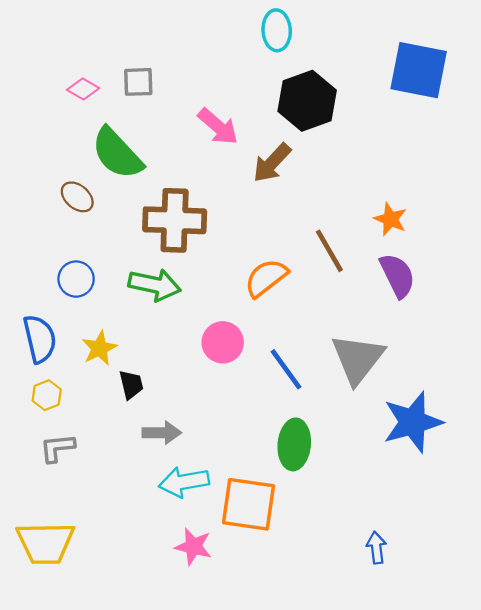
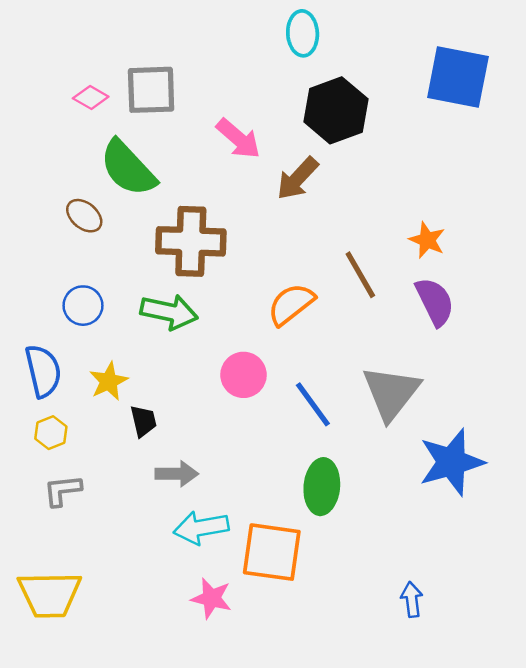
gray square: (138, 82) -> (151, 90), size x1.5

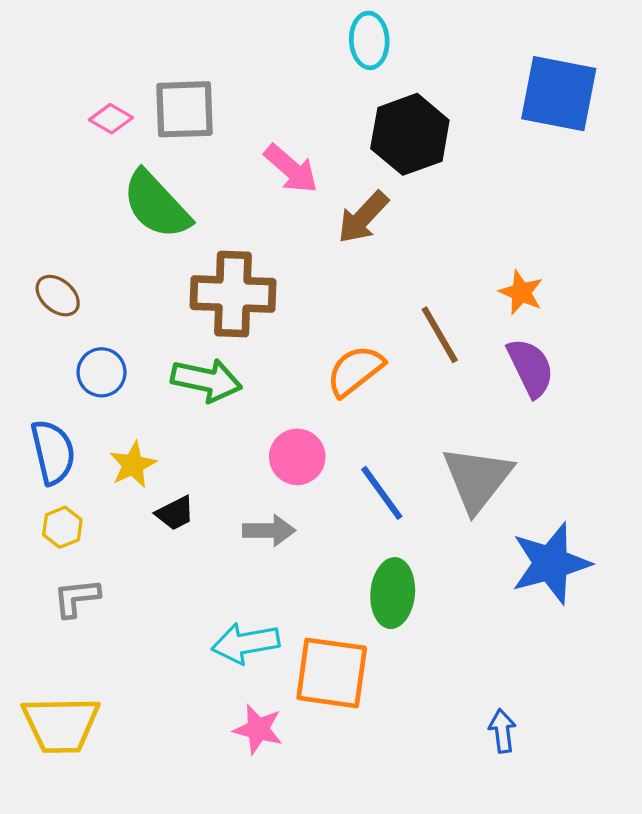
brown ellipse: (84, 216) -> (58, 296), moved
black trapezoid: (143, 421) -> (175, 513), turned 76
gray arrow: (177, 474) -> (269, 530), moved

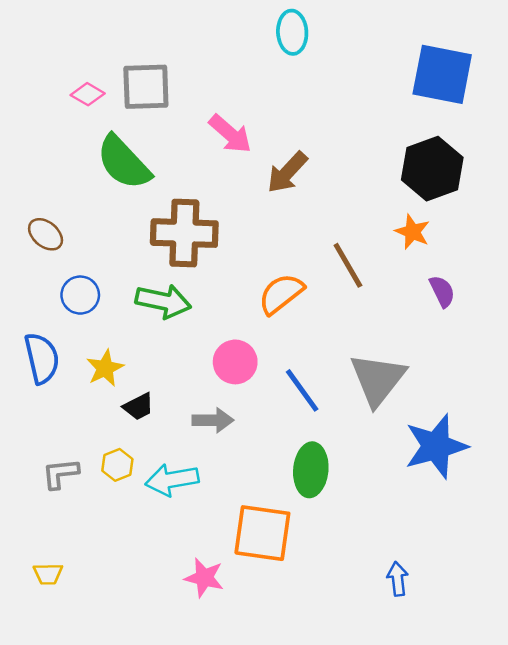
black hexagon: (410, 134) -> (432, 169), moved
purple semicircle: (530, 368) -> (442, 291), moved, size x0.7
yellow hexagon: (62, 527) -> (117, 465), moved
cyan arrow: (246, 643) -> (172, 480), moved
yellow trapezoid: (61, 725) -> (48, 574), size x0.5

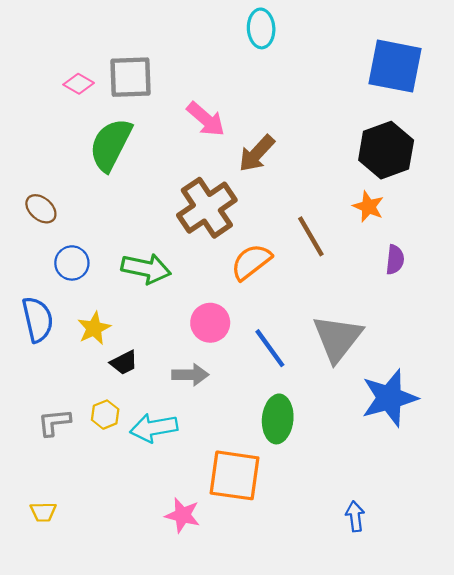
green semicircle: (124, 162) -> (111, 145), turned 70
brown cross: (184, 233) -> (207, 208), moved, turned -36
purple semicircle: (442, 291) -> (395, 260), turned 32

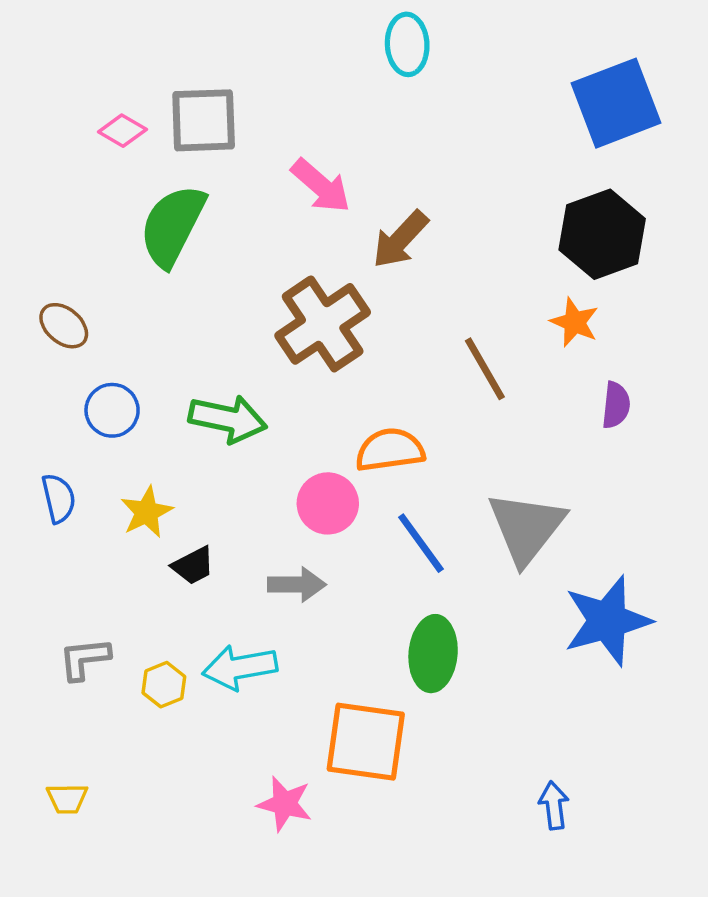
blue square: (395, 66) -> (616, 103), turned -32
orange semicircle: (251, 262) -> (390, 450), moved, turned 30
blue semicircle: (38, 319) -> (59, 498), size x0.7
yellow hexagon: (105, 415) -> (164, 685), moved

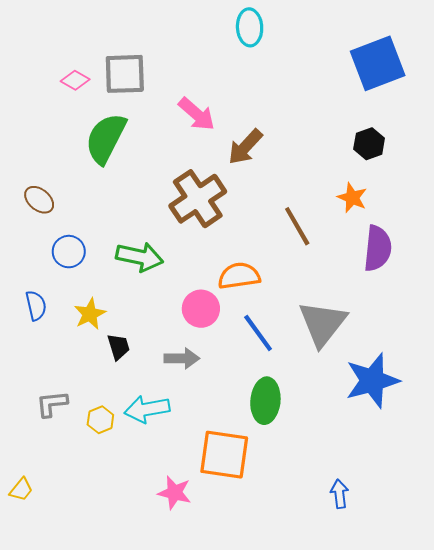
black hexagon: (602, 234) -> (369, 144), size x0.6
purple semicircle: (616, 405) -> (378, 248), size x1.6
black trapezoid: (193, 566) -> (118, 347), turned -80
yellow trapezoid: (67, 799) -> (21, 490), moved, turned -50

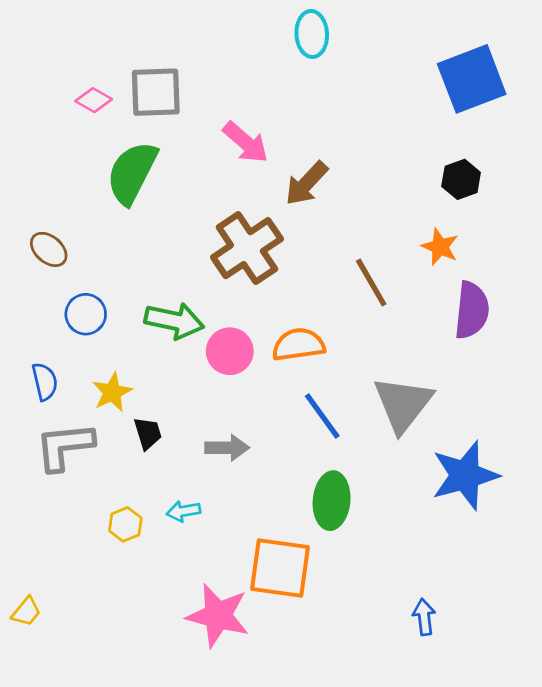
pink circle: (201, 309) -> (230, 351), moved
gray L-shape: (52, 404) -> (65, 446), moved, size x1.5
cyan arrow: (147, 409) -> (184, 511), size x0.6
pink star: (174, 493) -> (218, 616), size x1.5

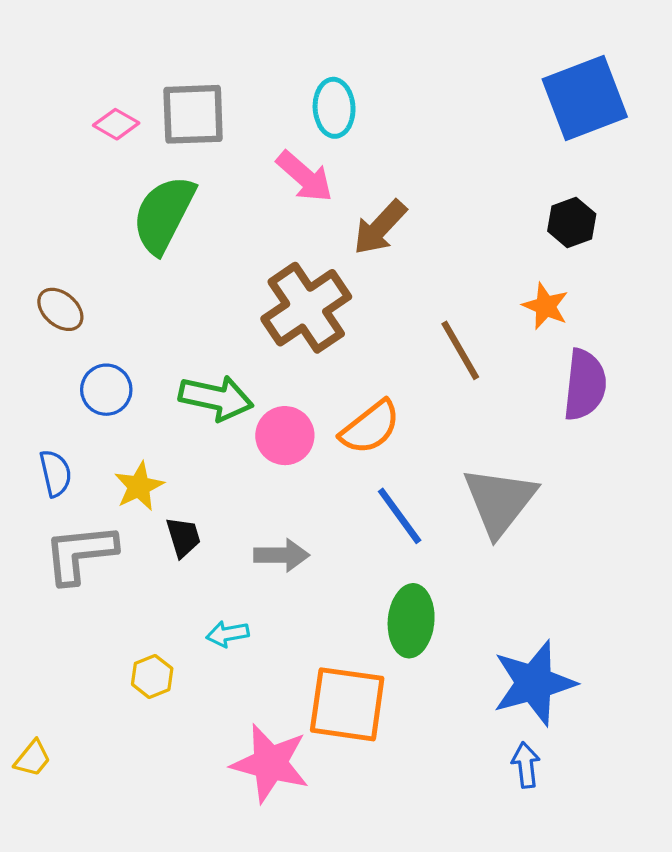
cyan ellipse: (312, 34) -> (334, 108), moved
orange semicircle: (299, 345) -> (370, 427), turned 150
blue star: (465, 475) -> (534, 683), moved
yellow hexagon: (125, 524) -> (152, 676), moved

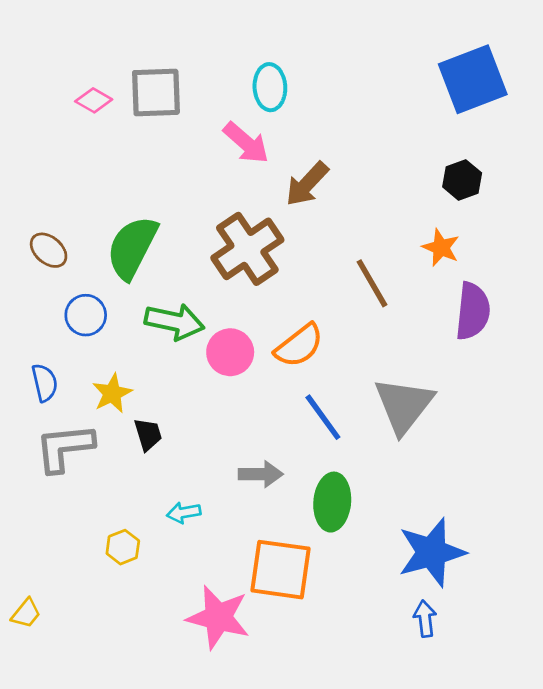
green semicircle: (164, 214) -> (132, 248), moved
gray arrow: (282, 555) -> (261, 474), moved

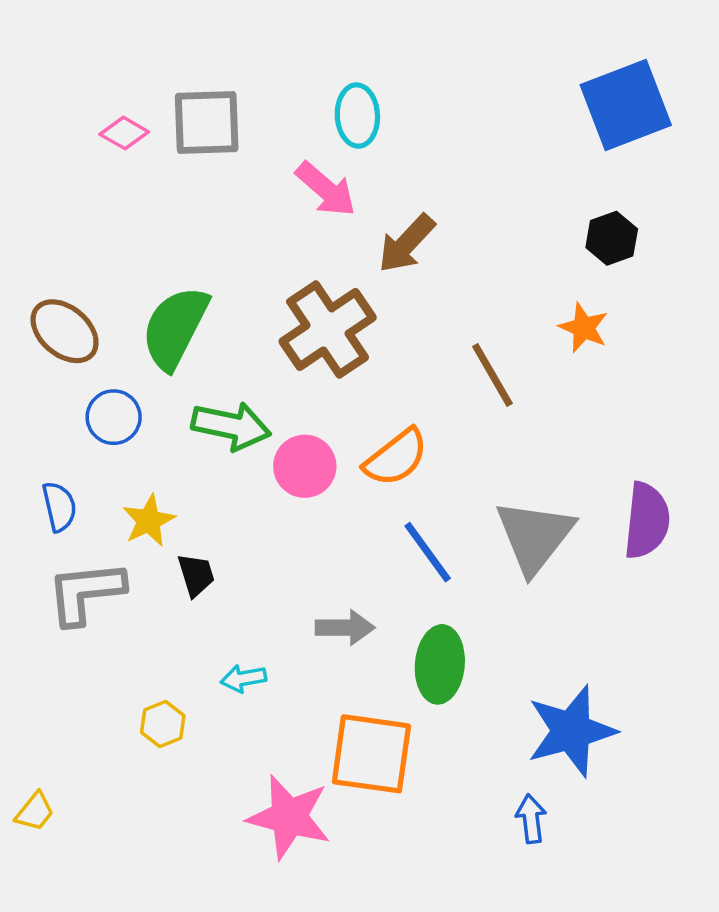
brown ellipse: (49, 250) -> (65, 331), size x1.4
purple semicircle: (473, 311) -> (647, 521), moved
blue arrow: (425, 619) -> (531, 819), moved

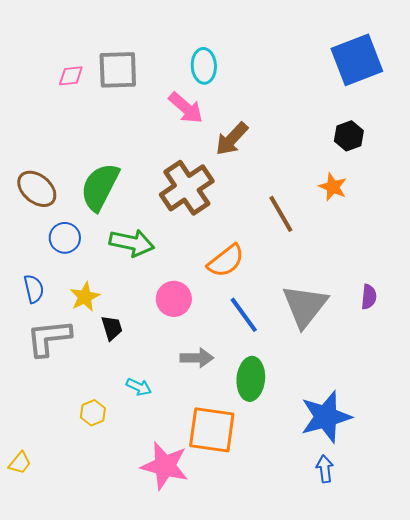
pink diamond: (124, 133) -> (71, 76), turned -36
pink circle: (305, 466) -> (174, 299), moved
purple semicircle: (647, 521) -> (369, 297), size x0.6
cyan arrow: (243, 678) -> (139, 387), turned -145
blue arrow: (531, 819) -> (325, 469), moved

